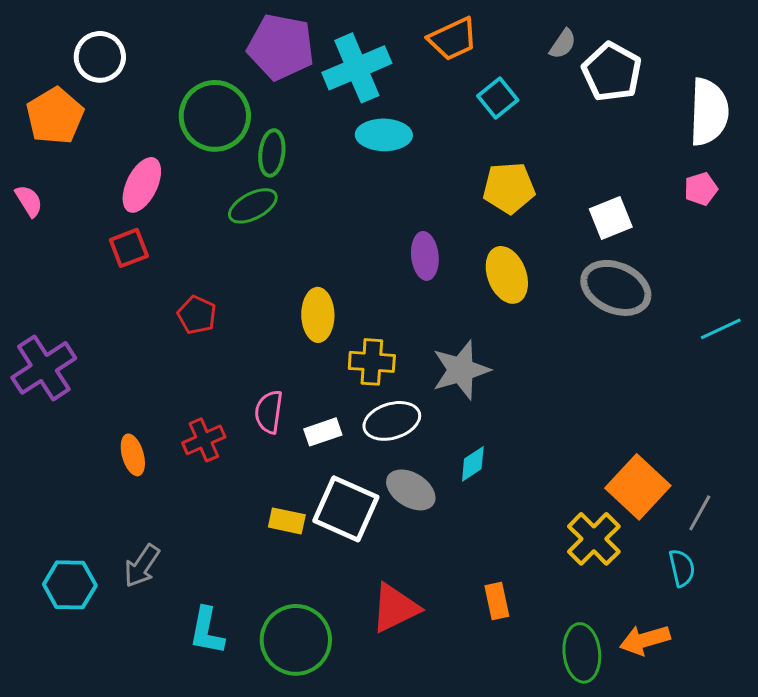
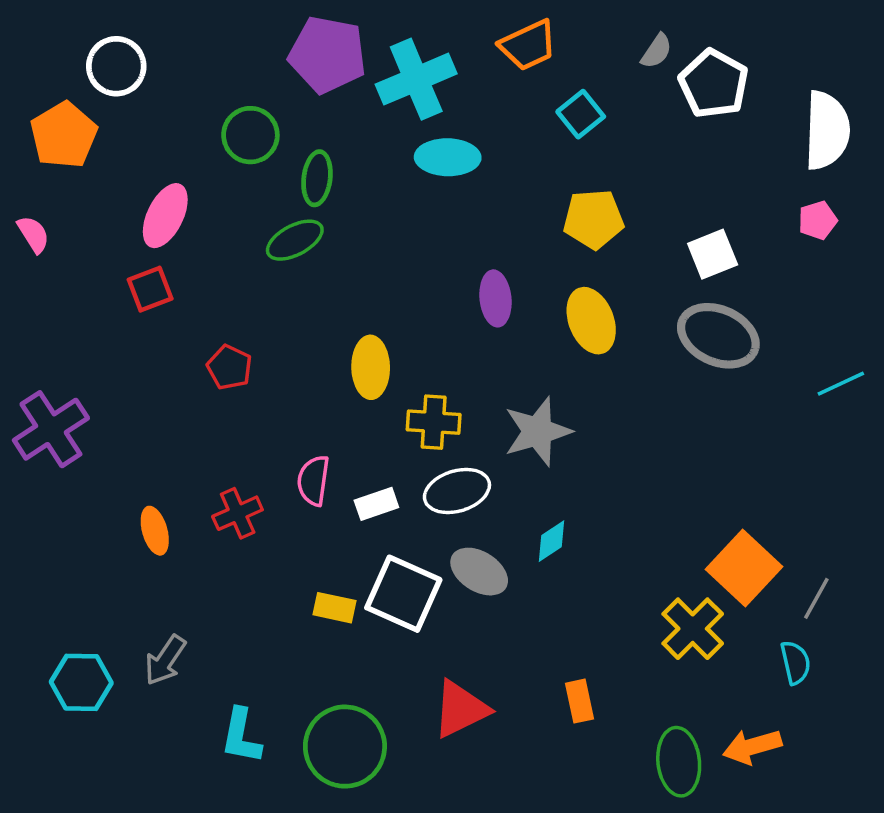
green circle: (215, 116) -> (250, 135), size x0.7

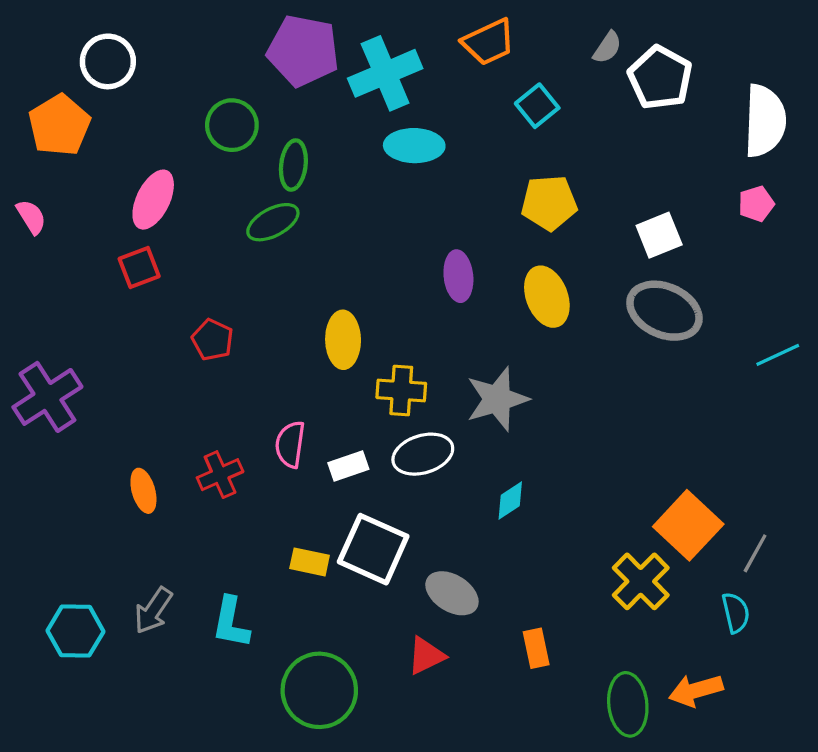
gray ellipse: (479, 572) -> (452, 593), moved
red triangle: (460, 709) -> (426, 656), size x0.7
cyan L-shape: (241, 736) -> (231, 622), moved

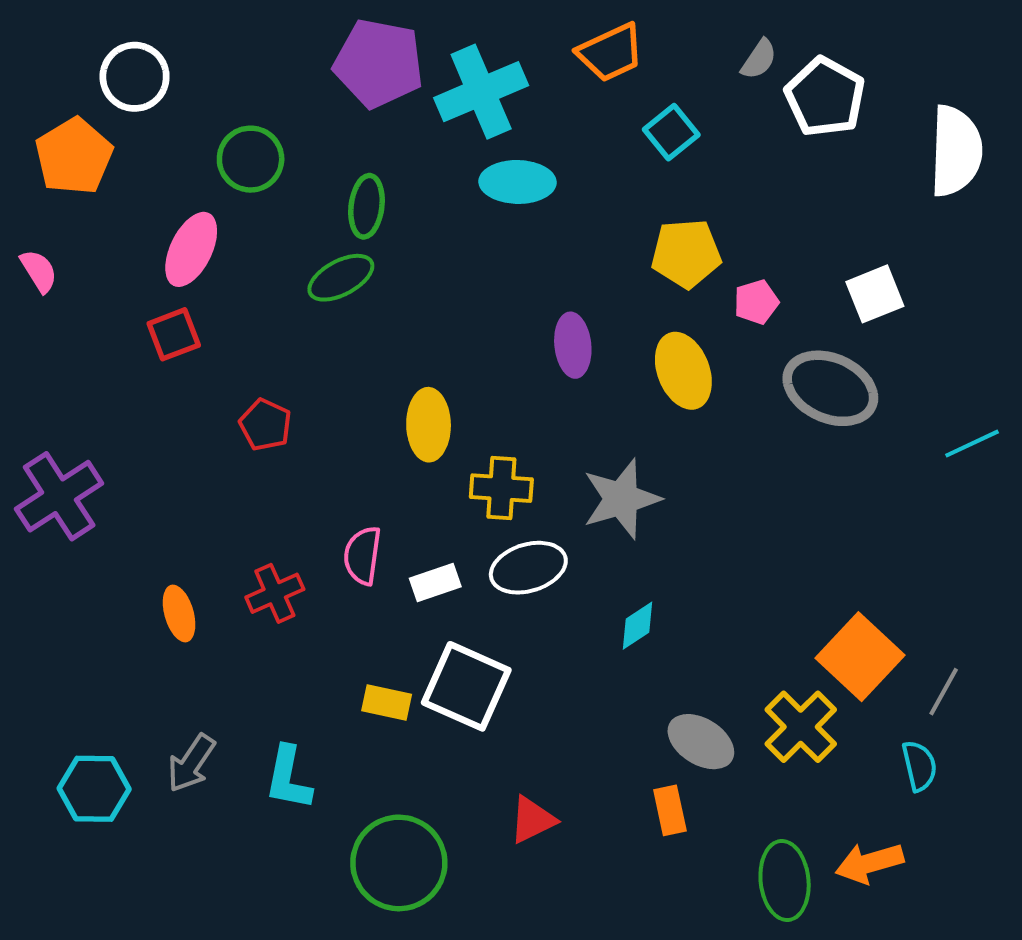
green circle: (232, 125) -> (251, 159), moved
pink pentagon: (756, 204) -> (756, 302), moved
white square: (659, 235) -> (875, 294), moved
gray ellipse: (452, 593) -> (701, 742), moved

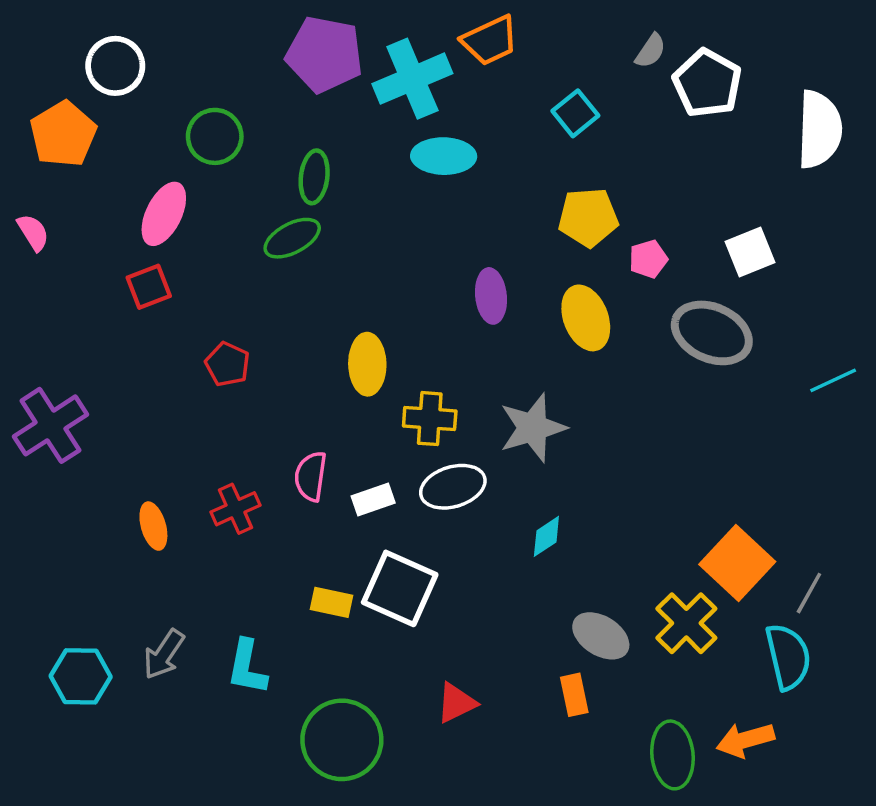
orange trapezoid: (611, 53) -> (490, 40), moved
cyan semicircle: (919, 766) -> (788, 657), size x1.5

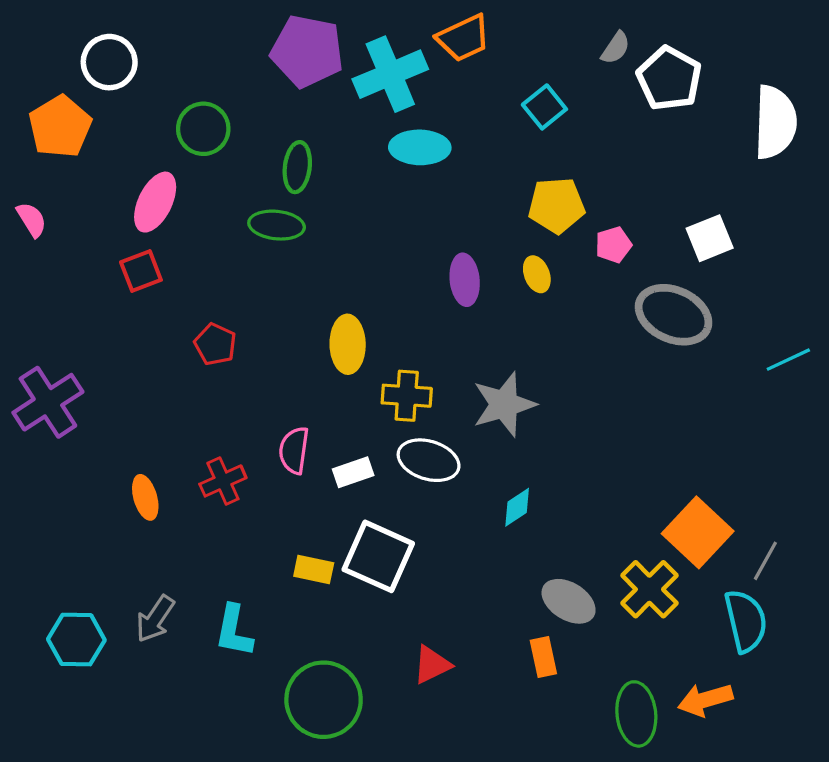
green ellipse: (292, 238) -> (277, 225), turned 34
yellow ellipse: (586, 318) -> (537, 274), moved, size x0.6
white ellipse: (453, 487) -> (429, 460), turned 34

